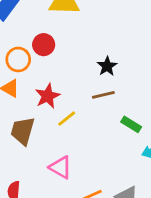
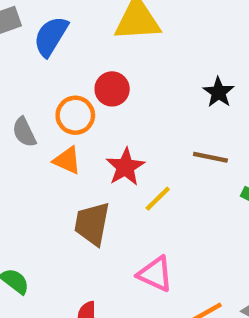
black star: (107, 66) -> (218, 92), moved
brown line: (103, 95) -> (210, 157), turned 30

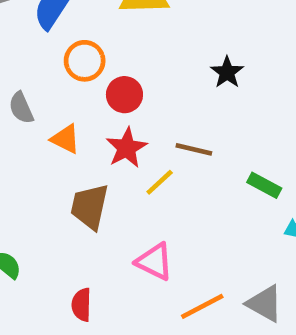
red circle: (112, 89) -> (124, 95), moved
orange circle: (75, 115) -> (85, 61), moved
brown line: (210, 157) -> (194, 149), moved

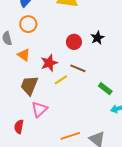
orange circle: (85, 61) -> (28, 24), moved
red circle: (124, 95) -> (74, 42), moved
pink triangle: (154, 262) -> (39, 109), moved, turned 42

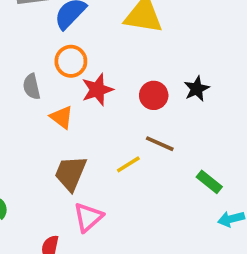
red star: (49, 63) -> (97, 90), moved

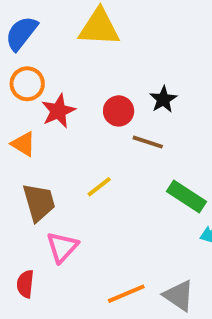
brown line: (160, 144) -> (148, 142), moved
brown trapezoid: (71, 173) -> (39, 202), turned 147
green rectangle: (209, 182) -> (187, 196), size x1.4

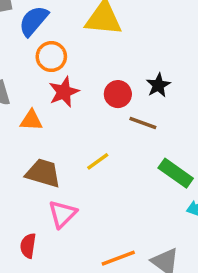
orange circle: (27, 84) -> (51, 57), moved
orange triangle: (23, 144) -> (31, 120), turned -30
brown trapezoid: (39, 202) -> (43, 173), turned -60

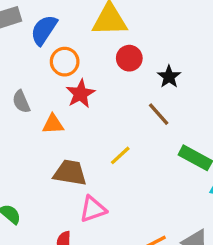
red circle: (118, 94) -> (129, 58), moved
brown line: (143, 123) -> (159, 114), turned 35
pink triangle: (62, 214) -> (93, 209), turned 32

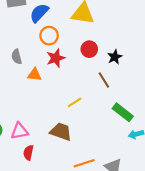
red circle: (129, 58) -> (89, 49), moved
brown trapezoid: (70, 173) -> (61, 132), moved
pink triangle: (93, 209) -> (19, 131), moved

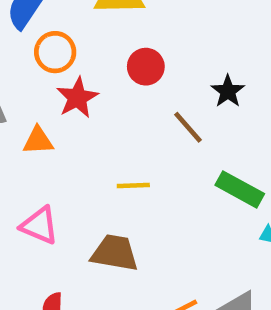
black star: (115, 57) -> (228, 91), moved
yellow line: (75, 102) -> (133, 185), turned 40
pink triangle: (19, 131) -> (40, 225), moved, turned 42

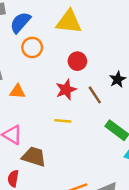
red star: (77, 98) -> (66, 90), moved
brown trapezoid: (115, 253) -> (34, 157), moved

